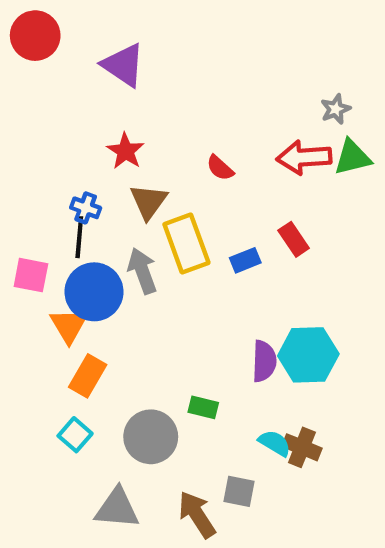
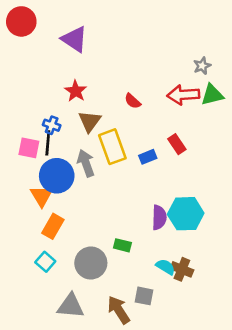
pink square: (31, 275) -> (29, 148), moved

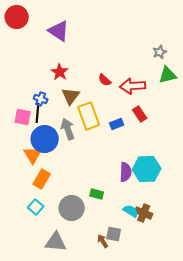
red arrow: (183, 95) -> (133, 86), moved
brown arrow: (119, 310) -> (103, 241), moved, size x0.6

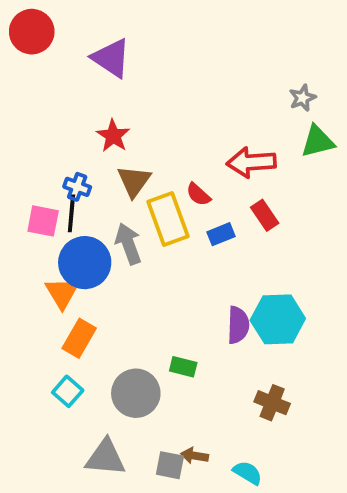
red semicircle: (105, 80) -> (198, 194), moved
cyan semicircle: (131, 211) -> (248, 473), moved
gray square: (114, 234) -> (170, 465), moved
brown arrow: (103, 241) -> (195, 456), turned -48

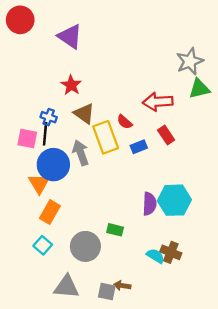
gray star: (302, 98) -> (190, 61), size x1.6
brown triangle: (134, 181) -> (84, 114), turned -30
cyan semicircle: (248, 473) -> (155, 256), moved

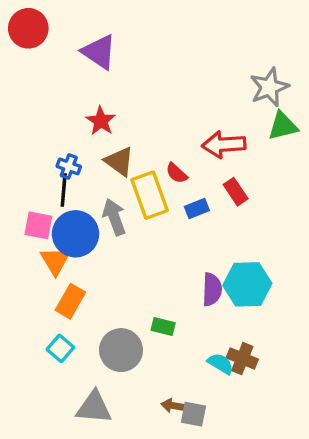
pink square: (27, 138) -> (38, 225), moved
gray square: (107, 292) -> (193, 414), moved

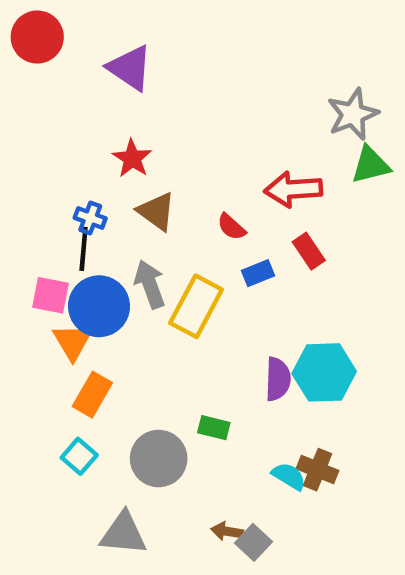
yellow rectangle: (150, 195) -> (196, 306), moved, turned 48
gray square: (193, 414) -> (254, 542), turned 32

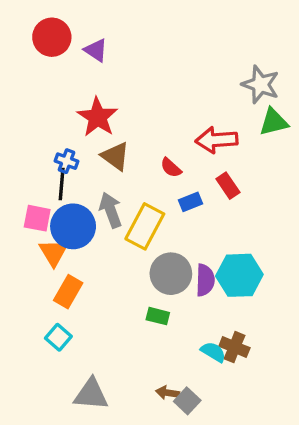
red circle: (37, 37) -> (52, 37), moved
purple triangle: (130, 68) -> (96, 50), size x0.7
gray star: (353, 114) -> (261, 84), turned -30
red star: (132, 158) -> (98, 117), size x1.4
gray circle: (159, 459) -> (171, 274), moved

